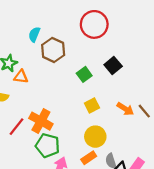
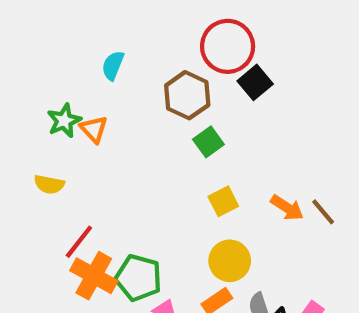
brown hexagon: (53, 50) -> (187, 95), moved
black square: (113, 66) -> (255, 82), moved
orange triangle: (21, 77) -> (94, 129), moved, turned 40
orange cross: (41, 121) -> (94, 276), moved

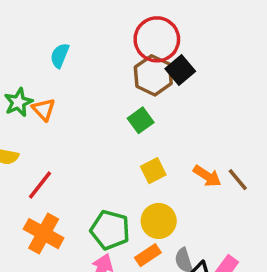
brown hexagon: (187, 95) -> (153, 75), moved
red line: (79, 242) -> (40, 185), moved
green pentagon: (138, 278) -> (110, 230), moved

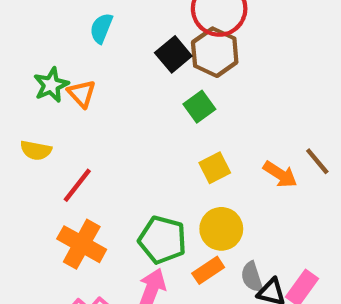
black square: (180, 70) -> (173, 54), moved
brown line: (238, 180) -> (317, 161), moved

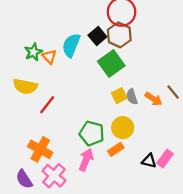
cyan semicircle: (101, 28) -> (71, 45), moved, size x1.5
green square: (199, 107) -> (111, 63), size x1.6
yellow semicircle: (36, 150) -> (25, 86), size x1.5
orange cross: (82, 244) -> (40, 149), moved
gray semicircle: (252, 277) -> (132, 97), moved

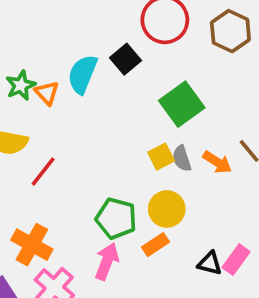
brown hexagon: (119, 35) -> (230, 31), moved
green square: (111, 63) -> (182, 104), moved

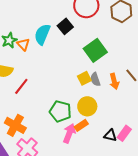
orange arrow: (217, 162) -> (114, 81), turned 42
pink arrow: (107, 261) -> (69, 133), moved

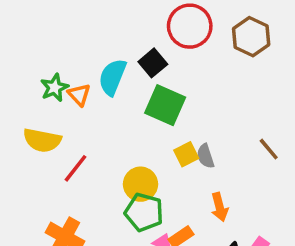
green square: (95, 50) -> (165, 105), moved, turned -30
orange arrow: (114, 81) -> (220, 207), moved
yellow circle: (87, 106) -> (141, 184), moved

